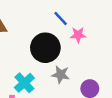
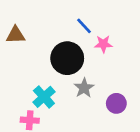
gray star: (61, 75) -> (84, 88), turned 30

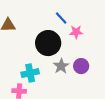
cyan cross: (44, 97) -> (30, 73), turned 30
purple circle: (116, 103) -> (81, 66), moved

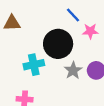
cyan cross: (30, 73) -> (34, 65), moved

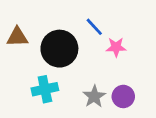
black circle: (58, 44) -> (59, 49), moved

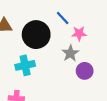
gray star: (94, 96) -> (70, 53), moved

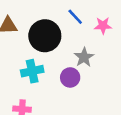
pink star: (79, 33) -> (103, 26), moved
purple circle: (85, 71) -> (70, 77), moved

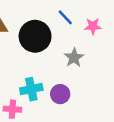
cyan cross: (32, 71) -> (31, 89), moved
purple circle: (70, 77) -> (60, 94), moved

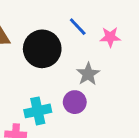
purple circle: (60, 94) -> (75, 102), moved

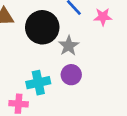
gray star: (88, 74) -> (69, 46), moved

